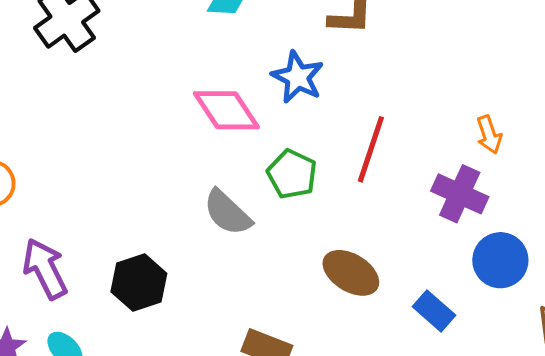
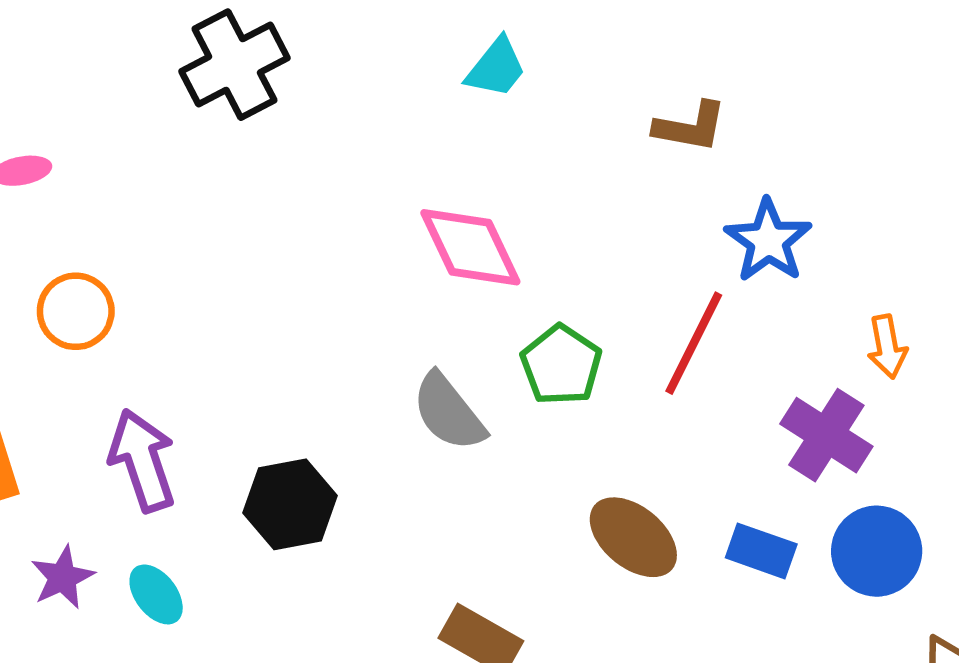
blue star: (298, 77) -> (768, 241), moved
blue rectangle: (434, 311) -> (761, 551), moved, turned -30

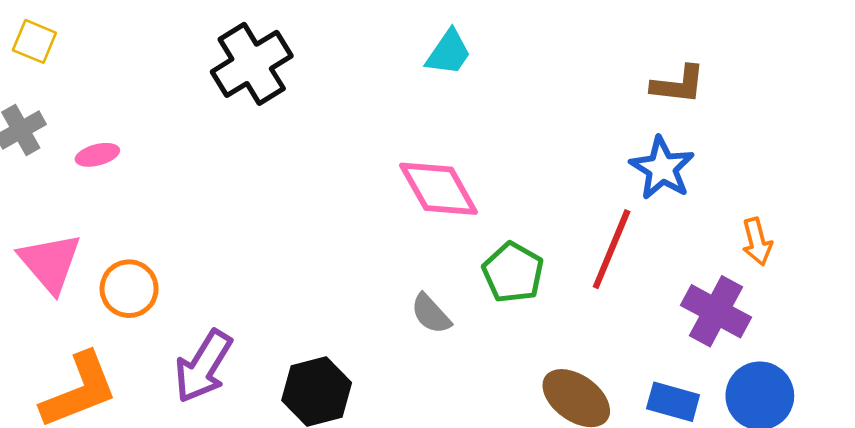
brown L-shape: (690, 127) -> (678, 85), moved
orange circle: (76, 311) -> (129, 289), moved
gray semicircle: (449, 412) -> (431, 314), size x0.7
purple arrow: (142, 461) -> (203, 366), turned -126

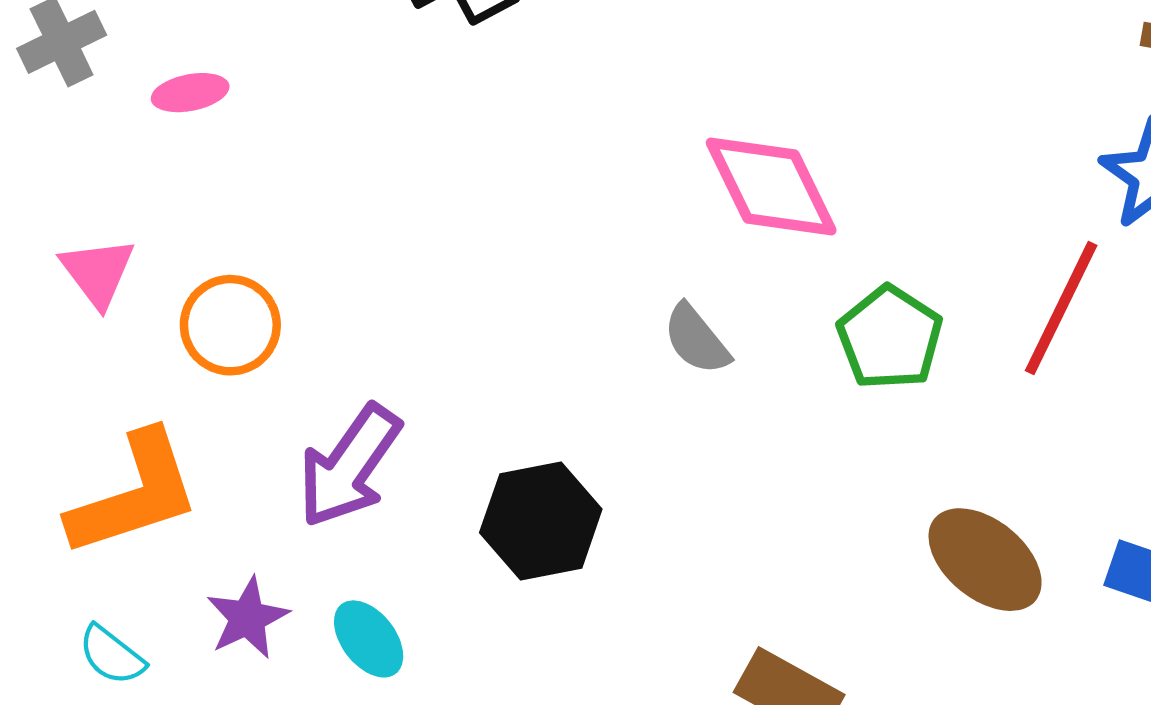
pink triangle: (50, 263) -> (98, 272), size x0.7
gray semicircle: (431, 314) -> (696, 339), moved

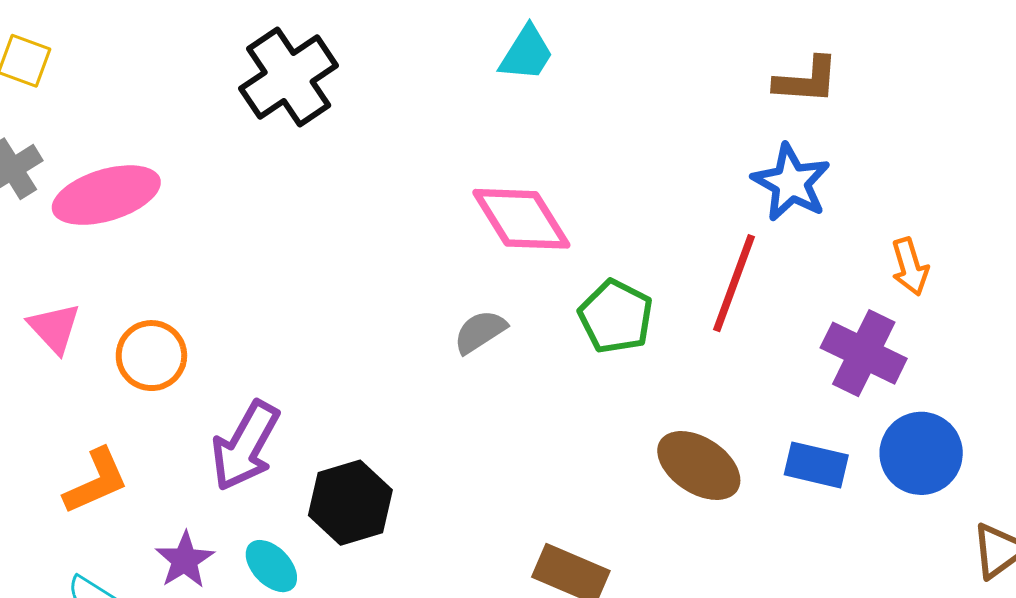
pink ellipse: (190, 93) -> (106, 195), size x2.0
gray semicircle: (696, 339) -> (480, 332), turned 102
orange L-shape: (134, 494) -> (96, 481), size x0.7
black hexagon: (541, 521) -> (350, 503), moved

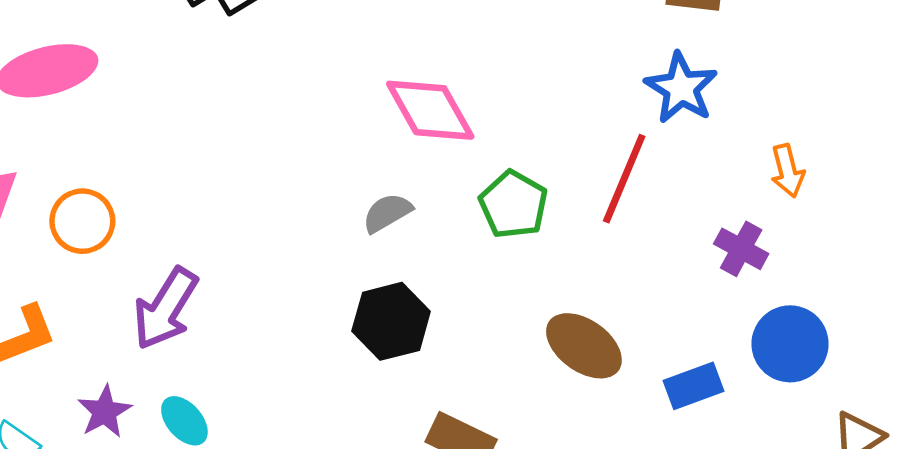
purple cross: (864, 353) -> (741, 249), size x0.7
blue rectangle: (816, 465) -> (693, 386), moved, turned -36
black hexagon: (350, 503) -> (391, 321), moved

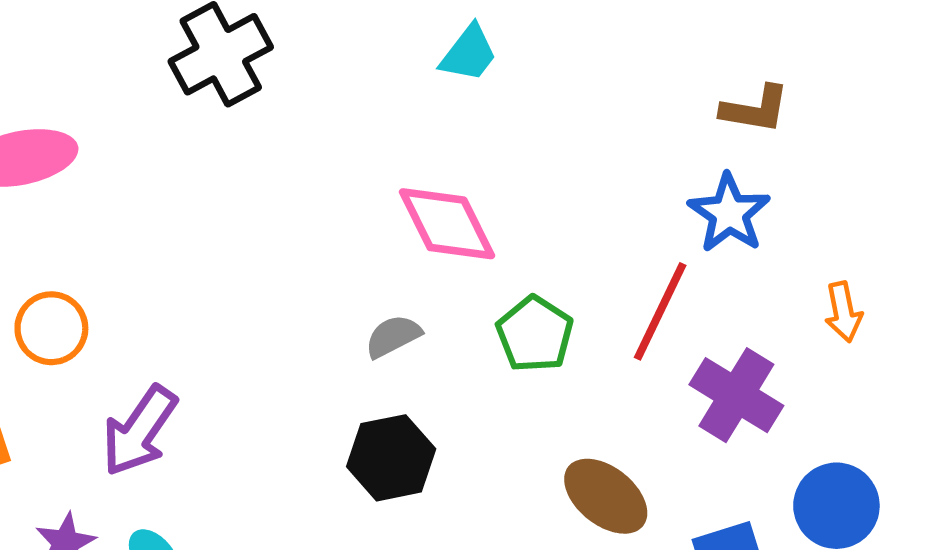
purple cross: (741, 249) -> (736, 395), moved, size x1.5

